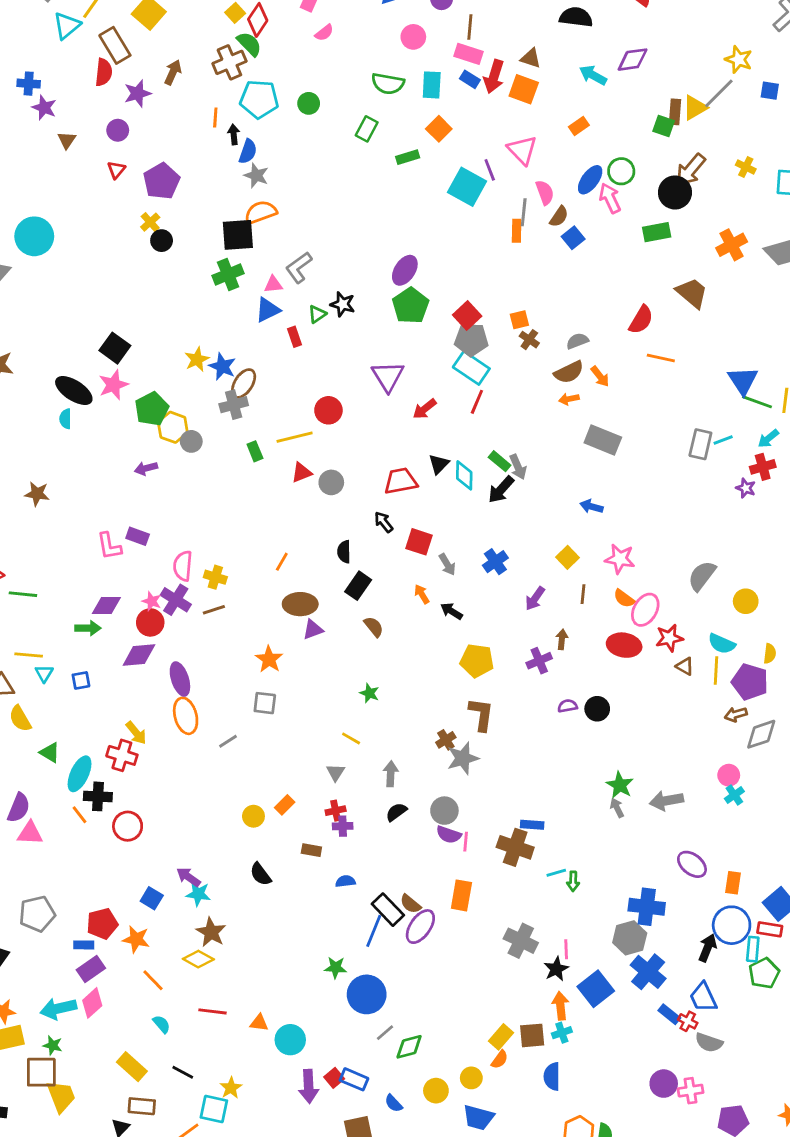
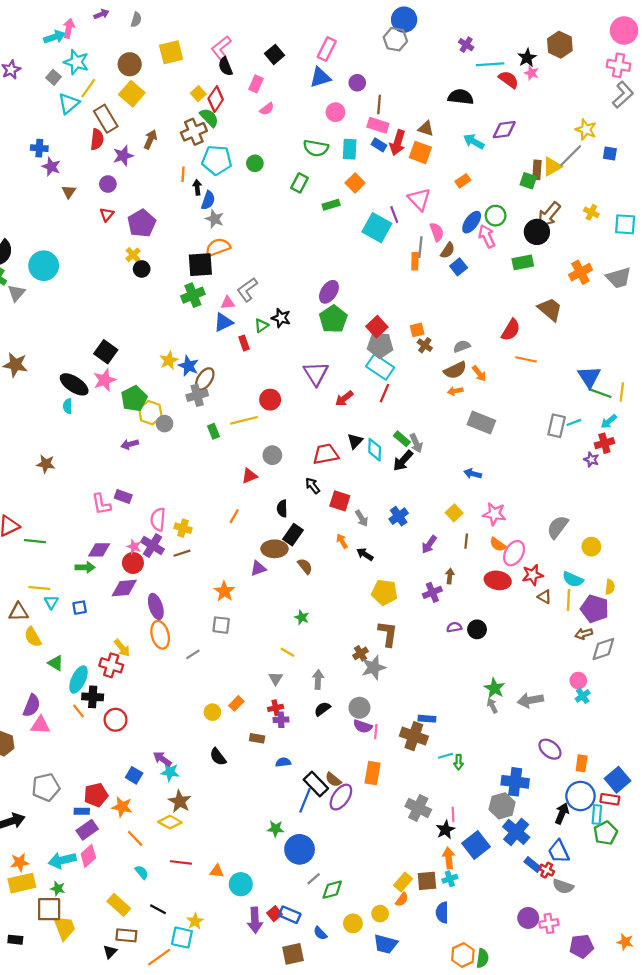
red triangle: (302, 473) -> (249, 476), moved
brown ellipse: (300, 604) -> (274, 549), moved

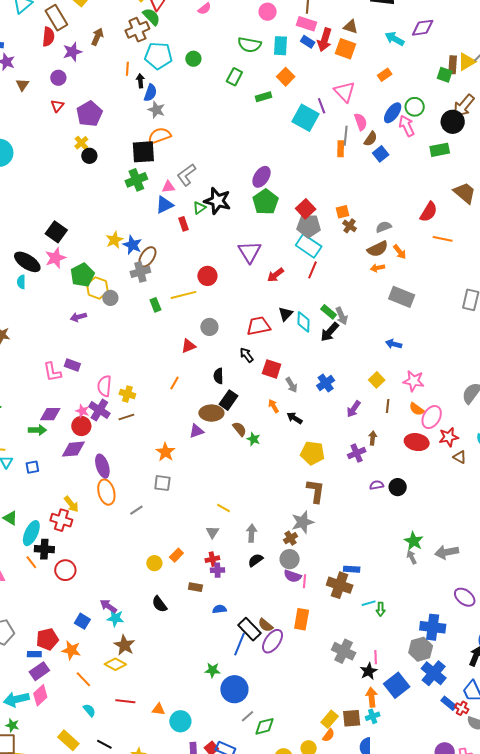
black star: (281, 318) -> (217, 201), size x1.5
green star: (302, 617) -> (254, 439), moved
brown cross: (361, 653) -> (291, 538), moved

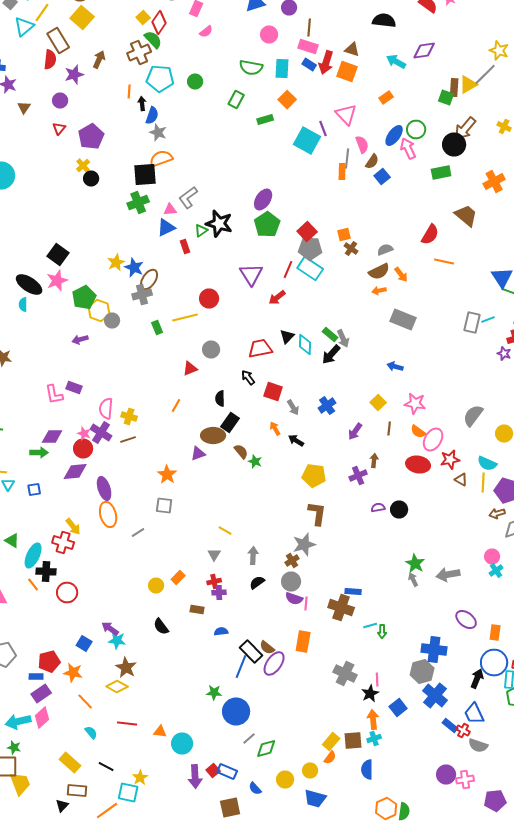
red line: (313, 270) -> (288, 270), moved
blue square: (397, 685) -> (398, 708), size x0.7

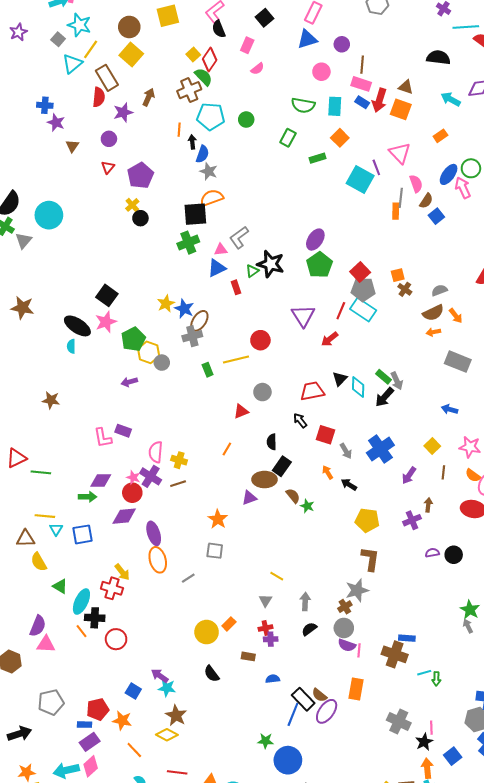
blue cross: (327, 406) -> (380, 449), size x1.5
blue square: (34, 490) -> (82, 534), size x1.5
yellow circle: (156, 586) -> (207, 632), size x1.5

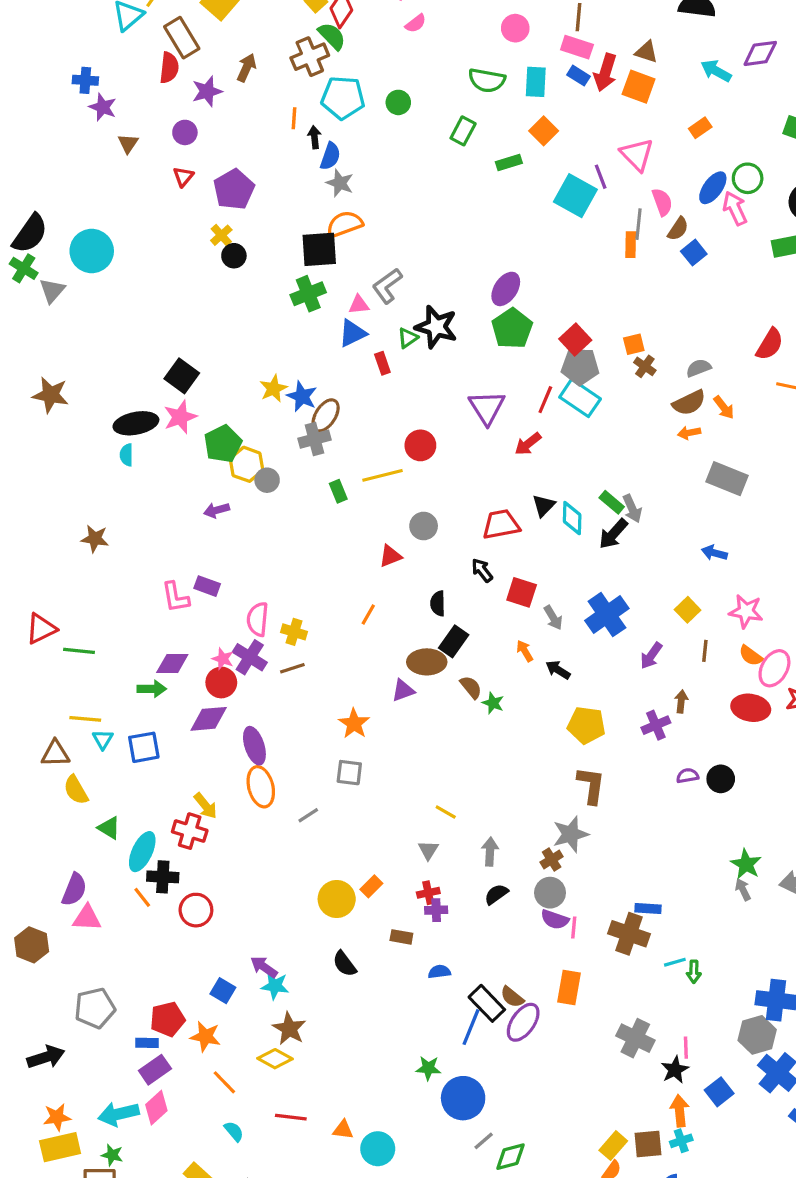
black ellipse: (77, 326) -> (136, 423), turned -44

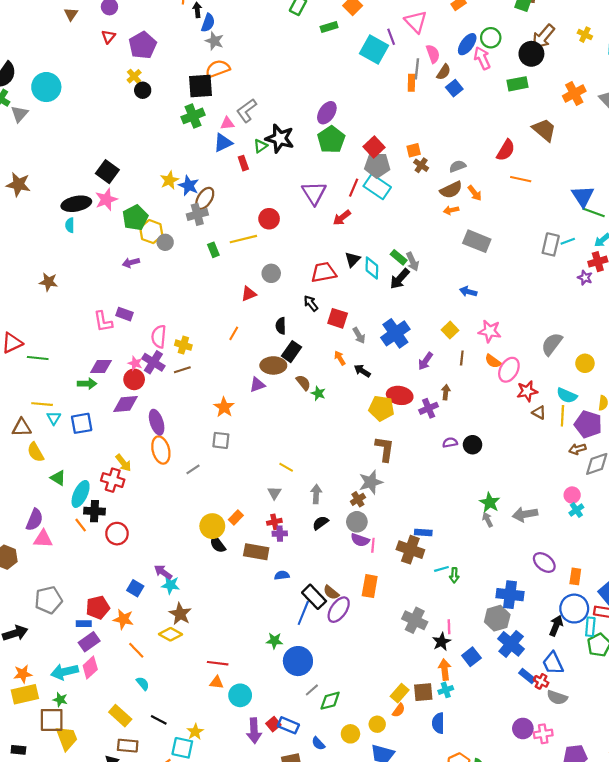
red ellipse: (751, 708) -> (400, 395), moved
brown rectangle: (401, 937) -> (256, 552), size x1.6
black semicircle: (345, 964) -> (218, 544), moved
red line: (291, 1117) -> (218, 663), moved

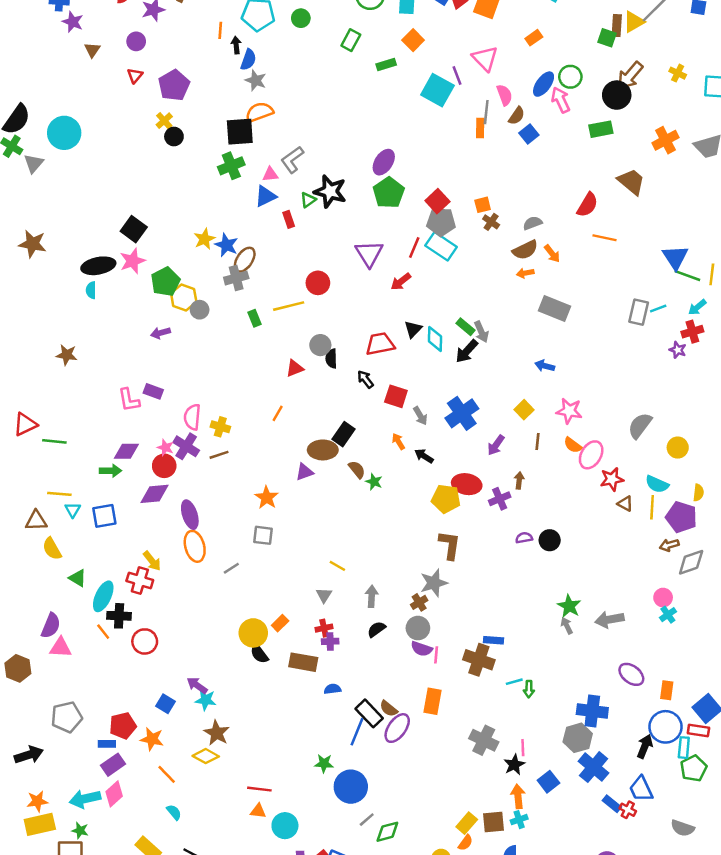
black semicircle: (281, 326) -> (331, 358), moved
gray semicircle: (557, 697) -> (683, 828), moved

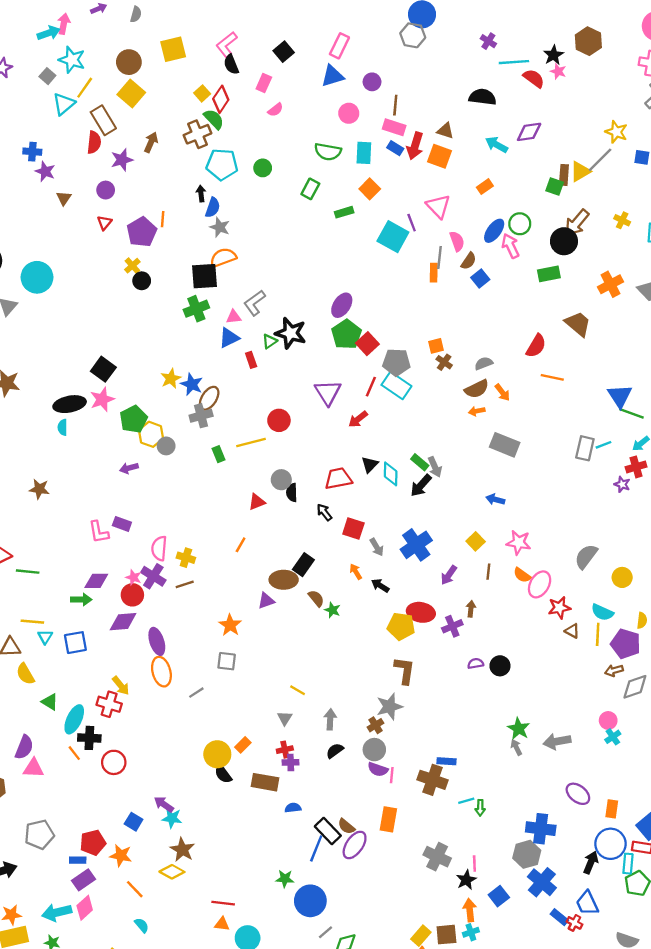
orange line: (220, 30) -> (163, 219), moved
red square: (437, 201) -> (367, 344), moved

